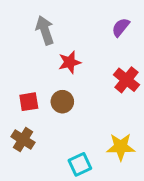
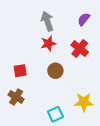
gray arrow: (45, 30) -> (47, 21), moved
red cross: (127, 80) -> (80, 48), moved
brown circle: (62, 102) -> (55, 71), moved

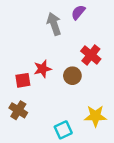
purple semicircle: (84, 19) -> (78, 12), moved
red star: (48, 43) -> (42, 69), moved
brown circle: (55, 71) -> (72, 76), moved

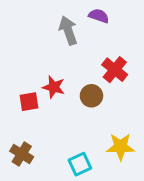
purple semicircle: (78, 12) -> (99, 16), turned 70
red star: (42, 69) -> (54, 87), turned 30
brown cross: (18, 110) -> (22, 154), moved

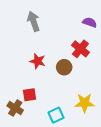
purple semicircle: (99, 16) -> (90, 22), moved
gray arrow: (68, 30) -> (34, 21), moved
red square: (29, 102) -> (29, 95), moved

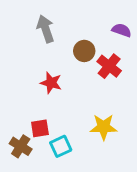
brown circle: (64, 67) -> (84, 51), moved
yellow star: (85, 103) -> (104, 127), moved
cyan square: (56, 115) -> (61, 146), moved

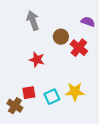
cyan square: (61, 146) -> (52, 97), moved

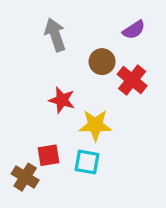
purple semicircle: (88, 22) -> (134, 30), moved, turned 128
yellow star: (75, 92) -> (95, 125), moved
cyan square: (52, 97) -> (87, 162), turned 35

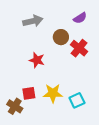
gray arrow: (55, 35) -> (33, 21), turned 96
yellow star: (95, 125) -> (53, 93), moved
cyan square: (87, 162) -> (77, 100), moved, turned -35

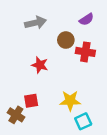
red cross: (79, 48) -> (85, 52), turned -30
yellow star: (53, 93) -> (70, 101), moved
cyan square: (77, 100) -> (83, 121), moved

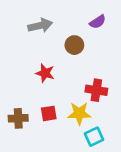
red cross: (85, 52) -> (96, 90), moved
red square: (31, 101) -> (49, 113), moved
brown cross: (16, 115) -> (18, 118), moved, turned -35

